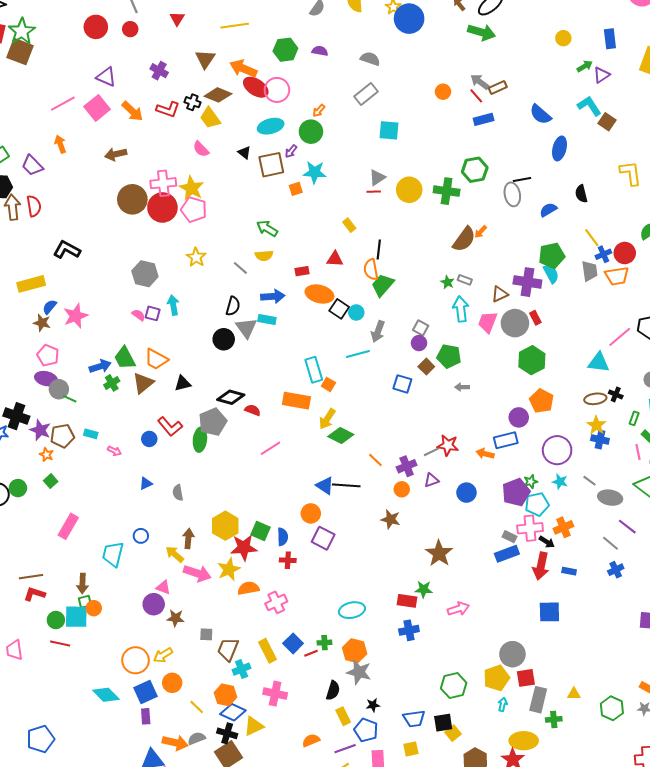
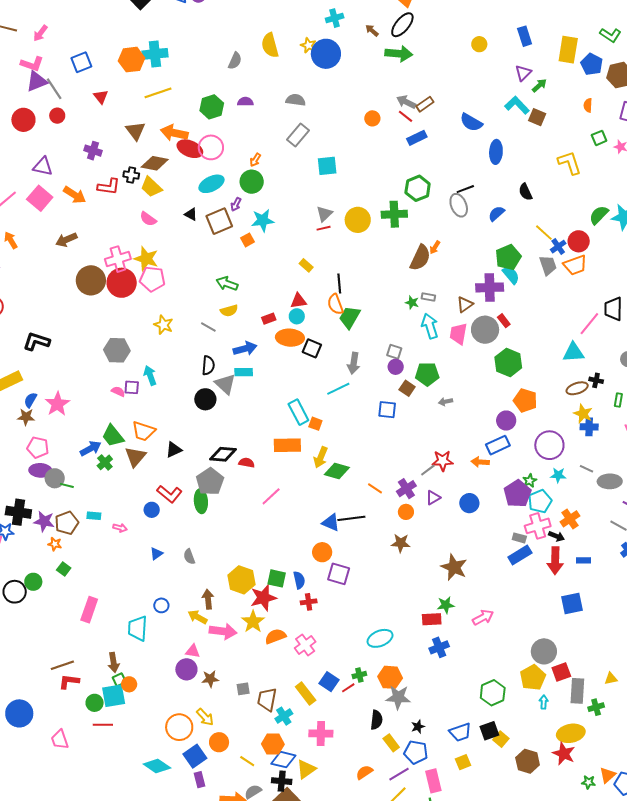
green arrow: (585, 66) -> (539, 85), moved
cyan circle: (356, 312) -> (297, 316), moved
yellow arrow: (163, 655) -> (205, 717), turned -90

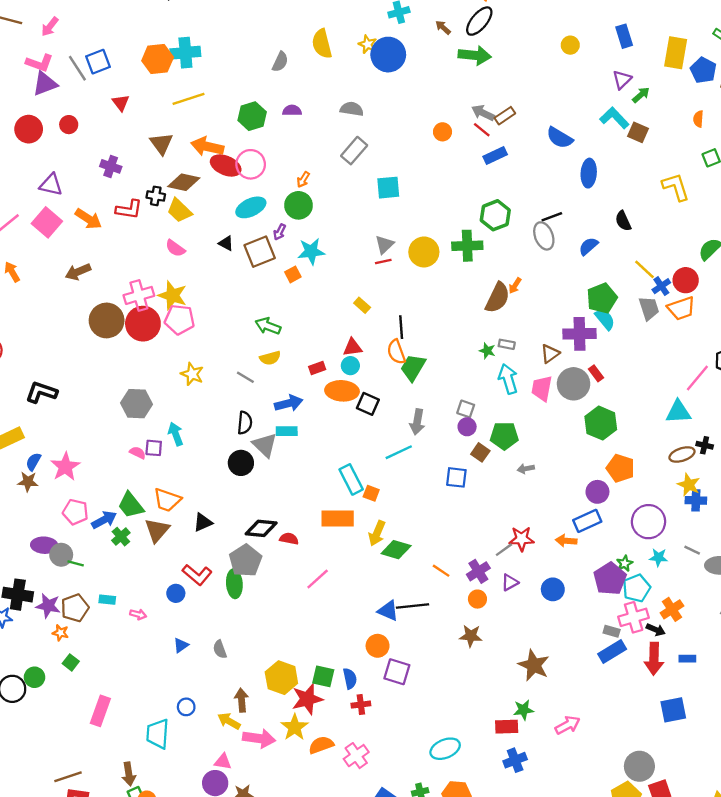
gray line: (54, 89) -> (77, 68), moved
pink pentagon: (38, 447) -> (75, 512), moved

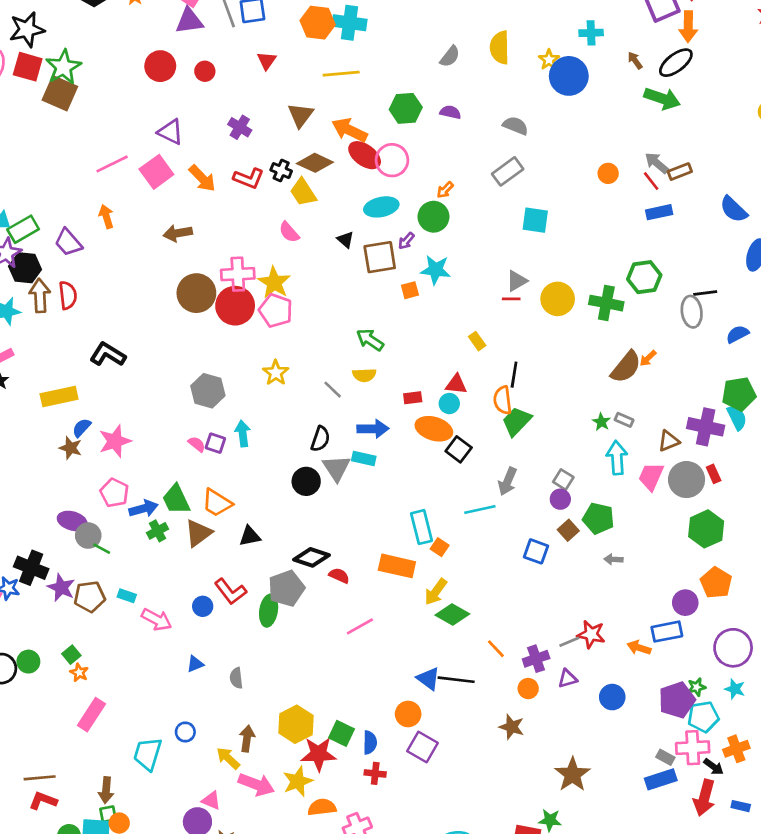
pink arrow: (138, 614) -> (157, 620), size x1.6
orange star: (60, 633) -> (79, 673), moved

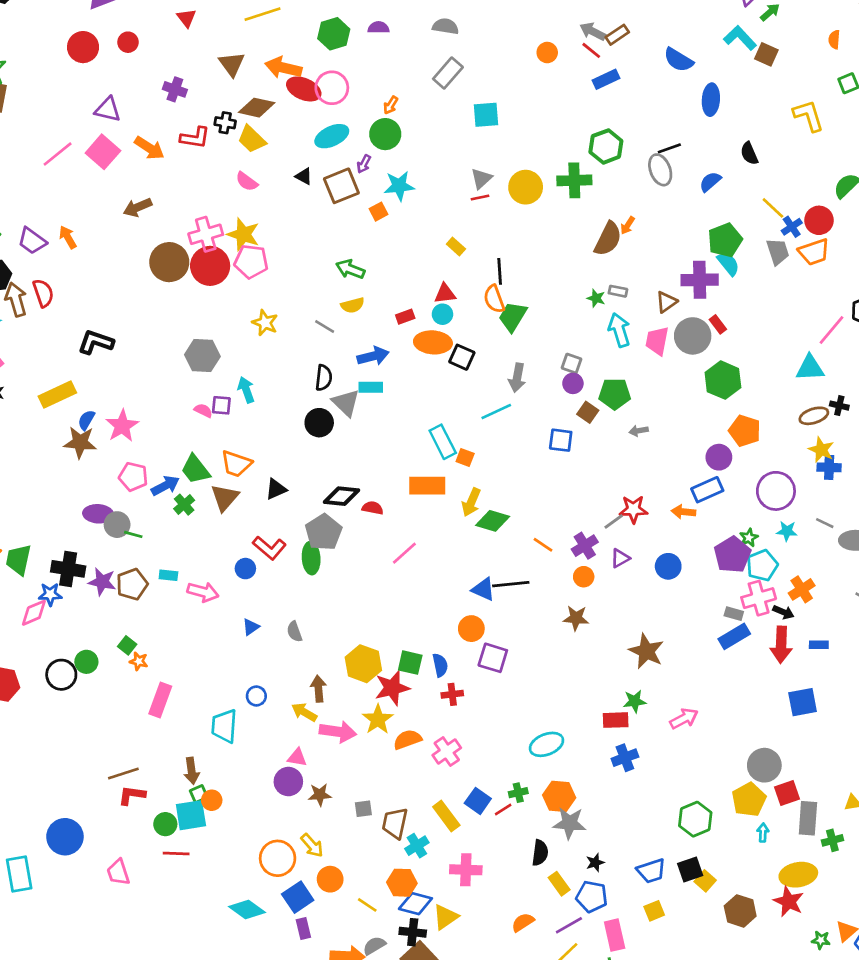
orange arrow: (106, 216) -> (68, 237), moved
brown star: (71, 448) -> (80, 442), size x1.4

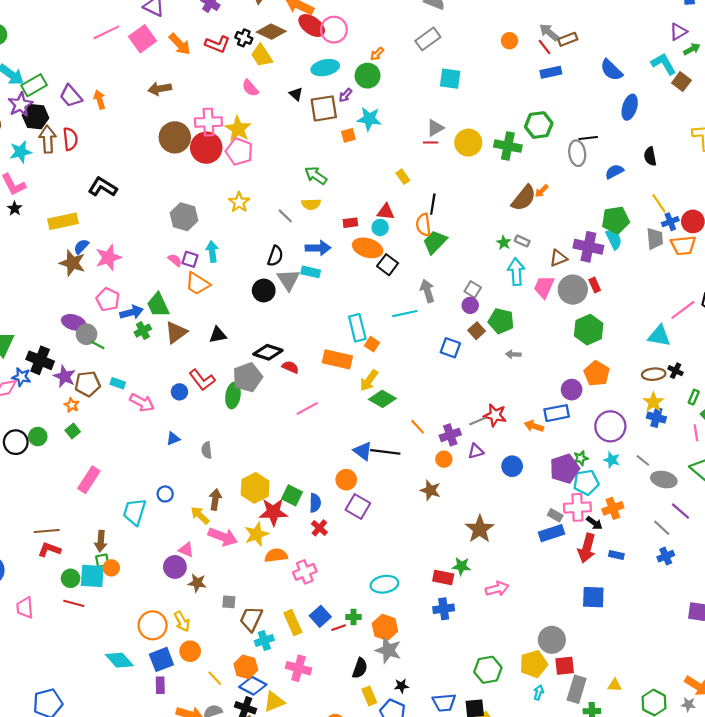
gray arrow: (517, 378) -> (427, 291), turned 140
orange trapezoid: (236, 464) -> (198, 284), moved
orange star: (139, 661) -> (72, 405), moved
red cross: (452, 694) -> (319, 528), turned 35

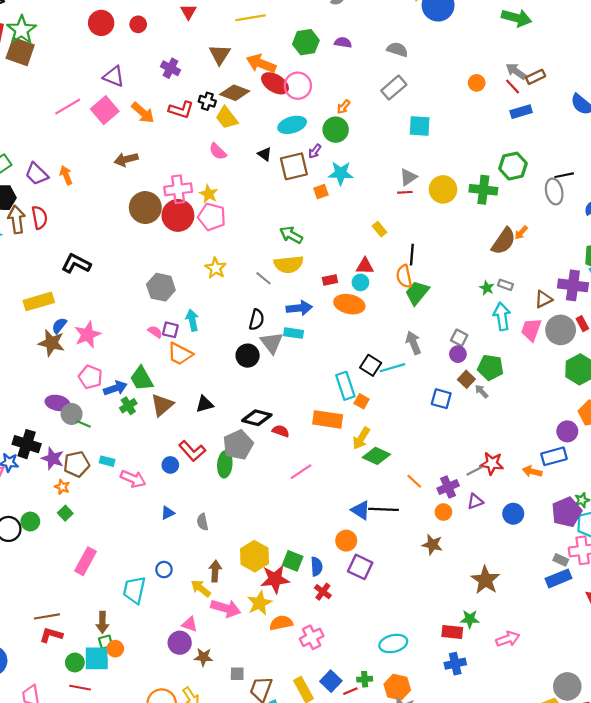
yellow star: (238, 129) -> (209, 194), size x0.7
yellow semicircle: (311, 204) -> (289, 264), size x1.5
black square: (388, 265) -> (371, 365), moved
gray arrow: (513, 354) -> (482, 391), moved, turned 48

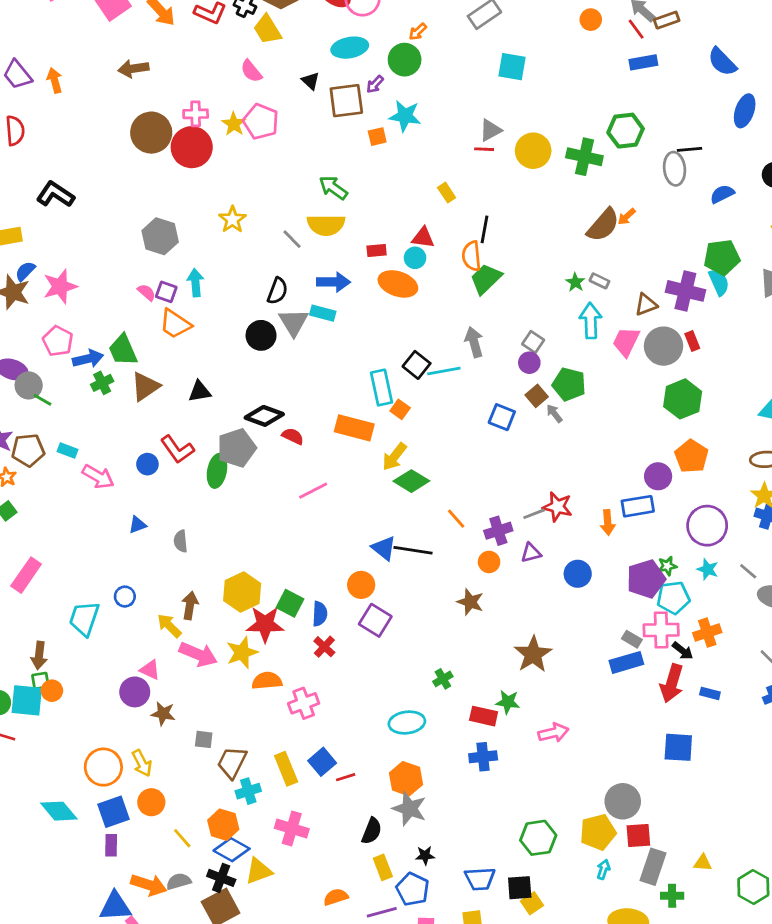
pink cross: (178, 189) -> (196, 114), size x0.7
pink pentagon: (212, 217) -> (261, 122), moved
orange arrow: (532, 471) -> (608, 522), turned -114
green cross: (365, 679) -> (443, 679), moved, turned -32

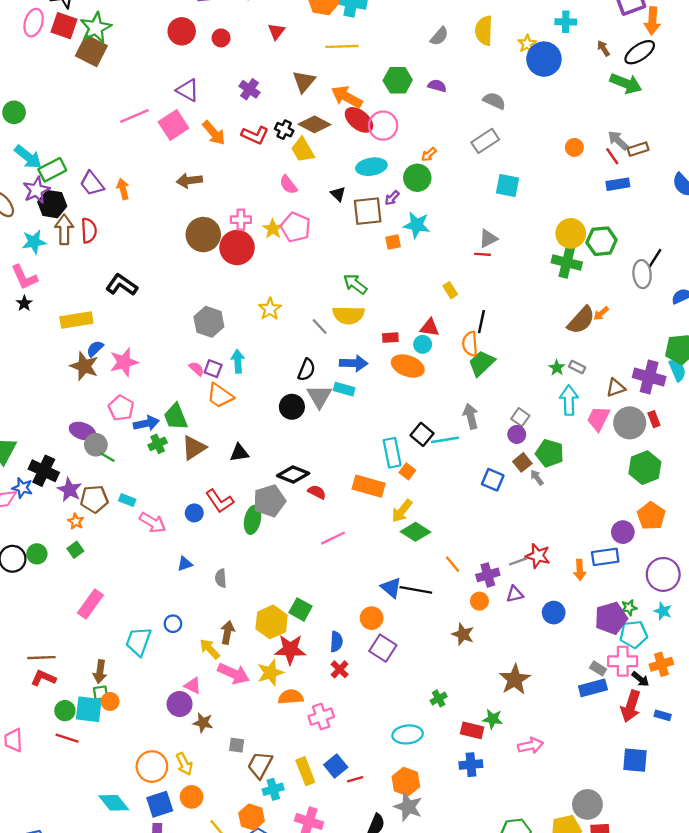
black line: (689, 149) -> (655, 258), turned -54
yellow circle: (533, 151) -> (571, 233), moved
green square: (290, 603) -> (301, 609), moved

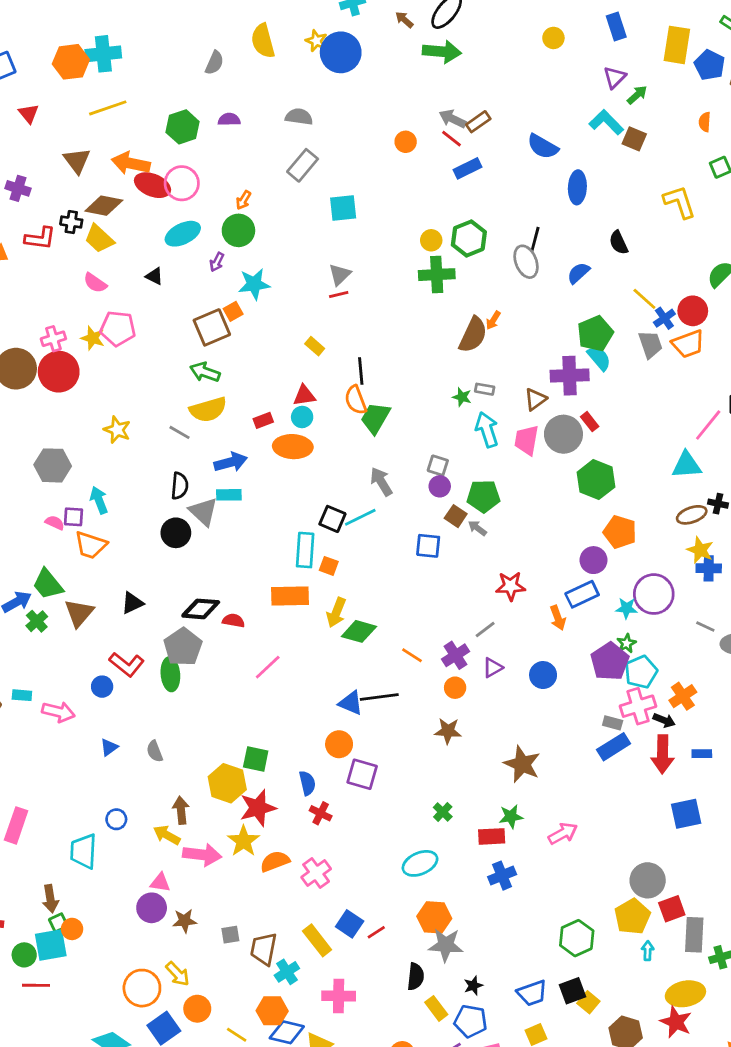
brown square: (368, 211) -> (212, 327), moved
yellow circle: (571, 233) -> (431, 240), size x0.6
cyan rectangle: (392, 453) -> (305, 550), turned 32
red star: (538, 556) -> (511, 586), moved
cyan star: (663, 611) -> (627, 608), moved

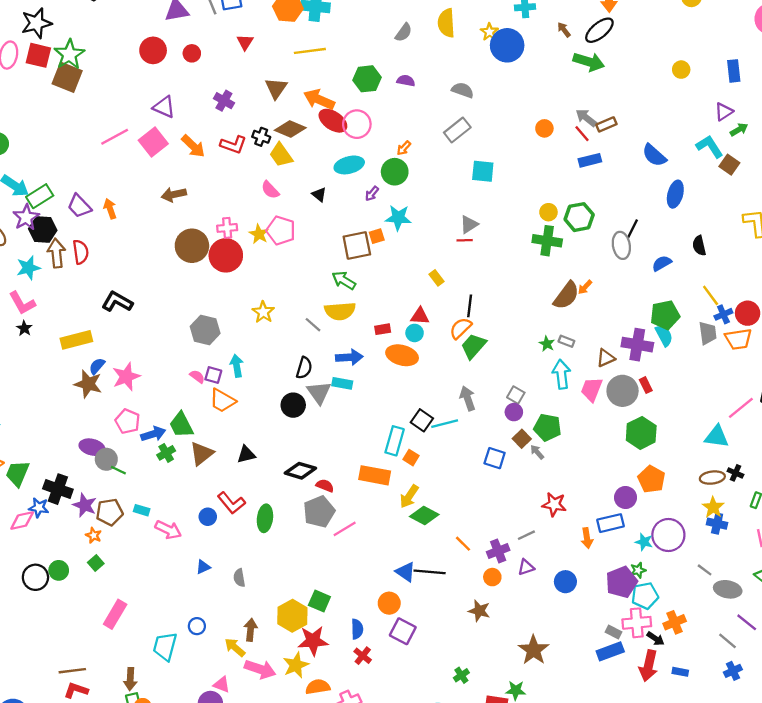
orange semicircle: (356, 400) -> (461, 328), turned 55
gray pentagon: (183, 647) -> (319, 512), moved

